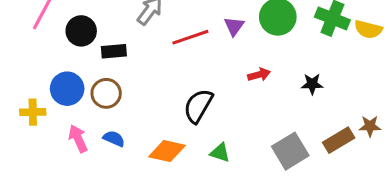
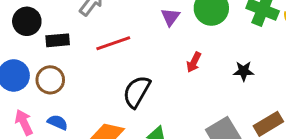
red line: (190, 37) -> (113, 43), moved
red arrow: (259, 75) -> (194, 62), turned 132

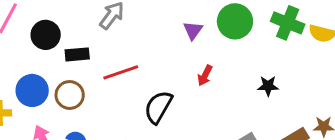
red line: (113, 43) -> (121, 72), moved
red arrow: (194, 62) -> (205, 75), moved

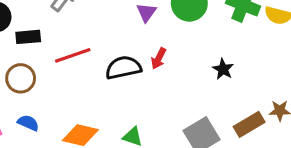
black star: (268, 86) -> (223, 69), turned 30
black semicircle: (158, 107) -> (123, 68), moved, turned 48

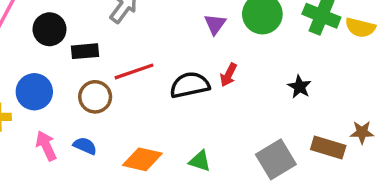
brown circle: (21, 78) -> (95, 97), moved
brown rectangle: (249, 124) -> (328, 147), turned 48

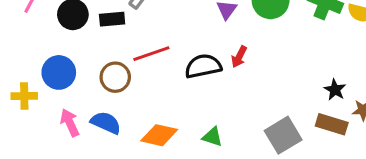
black rectangle: (85, 51) -> (112, 19), moved
black star: (300, 87) -> (335, 90), moved
blue semicircle: (85, 146) -> (106, 123), size x1.4

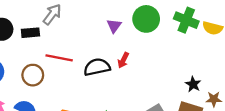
red line: (151, 54) -> (59, 58), turned 30

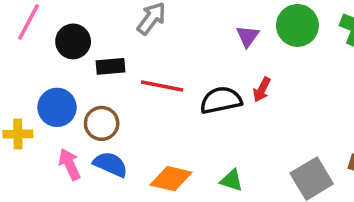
black rectangle: (30, 33) -> (110, 66), moved
brown circle: (33, 75) -> (102, 123), moved

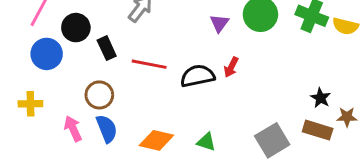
black rectangle: (110, 66) -> (107, 48), turned 70
blue circle: (57, 107) -> (47, 54), moved
blue semicircle: (110, 164) -> (107, 129), turned 44

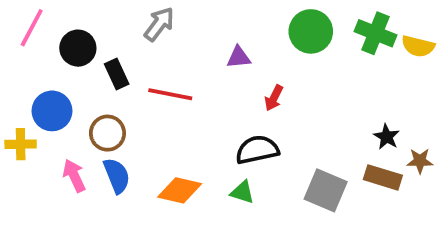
purple triangle: (219, 23) -> (239, 57), moved, turned 48
blue circle: (47, 54) -> (52, 111), moved
black semicircle: (197, 76) -> (257, 150), moved
gray square: (272, 140) -> (326, 190), turned -36

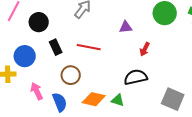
black rectangle: (117, 74) -> (56, 47), moved
brown circle: (107, 133) -> (71, 75), moved
blue semicircle: (117, 176) -> (60, 102), moved
green triangle: (242, 192) -> (118, 100), moved

